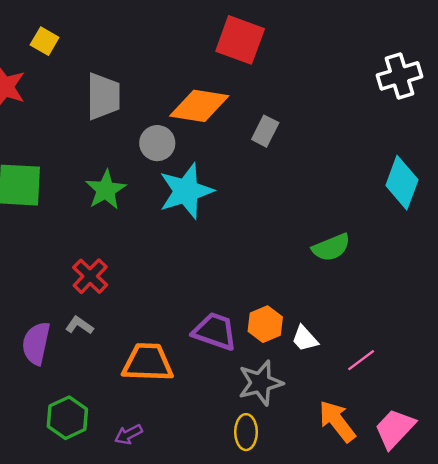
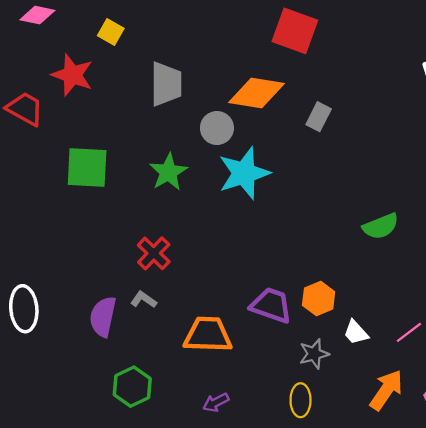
white trapezoid: (305, 339) -> (356, 332), moved
gray star: (260, 383) -> (314, 354), size x0.7
orange arrow: (337, 421) -> (386, 390), turned 72
purple arrow: (128, 434) -> (216, 402), moved

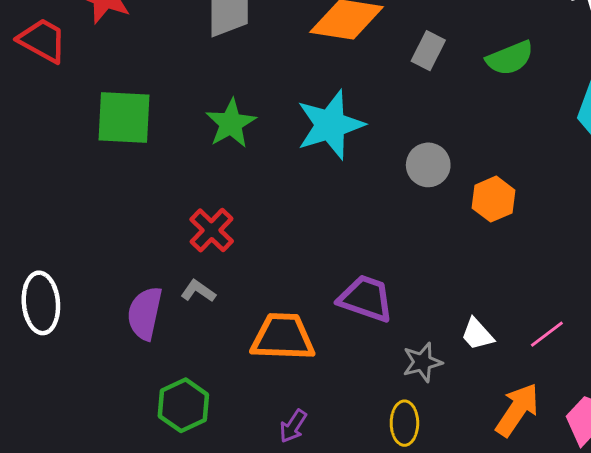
gray circle: (217, 128) -> (428, 165), moved
green semicircle: (381, 226) -> (510, 58), moved
orange hexagon: (319, 299) -> (493, 199), moved
purple arrow: (216, 402) -> (293, 426), turned -30

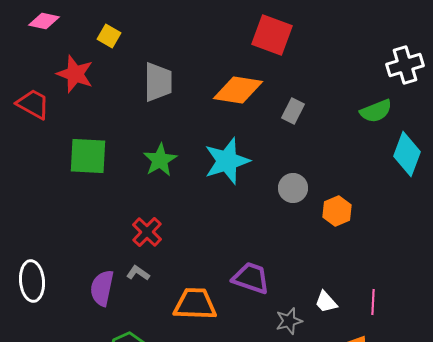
green semicircle: (510, 58) -> (376, 111), moved
pink line: (547, 334) -> (373, 302), turned -50

